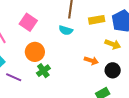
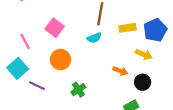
cyan semicircle: (66, 30) -> (94, 38), turned -40
green cross: (43, 71) -> (78, 90), moved

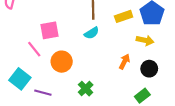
pink square: (55, 28) -> (49, 30), turned -36
pink line: (25, 41) -> (34, 49), moved
orange arrow: (120, 71) -> (124, 62), turned -72

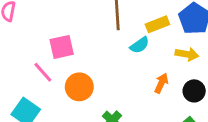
cyan semicircle: (92, 33) -> (140, 45), moved

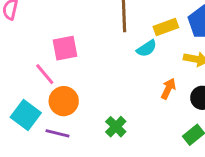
orange circle: (79, 87) -> (64, 101), moved

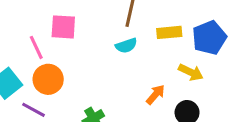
cyan semicircle: (147, 48) -> (126, 46), moved

